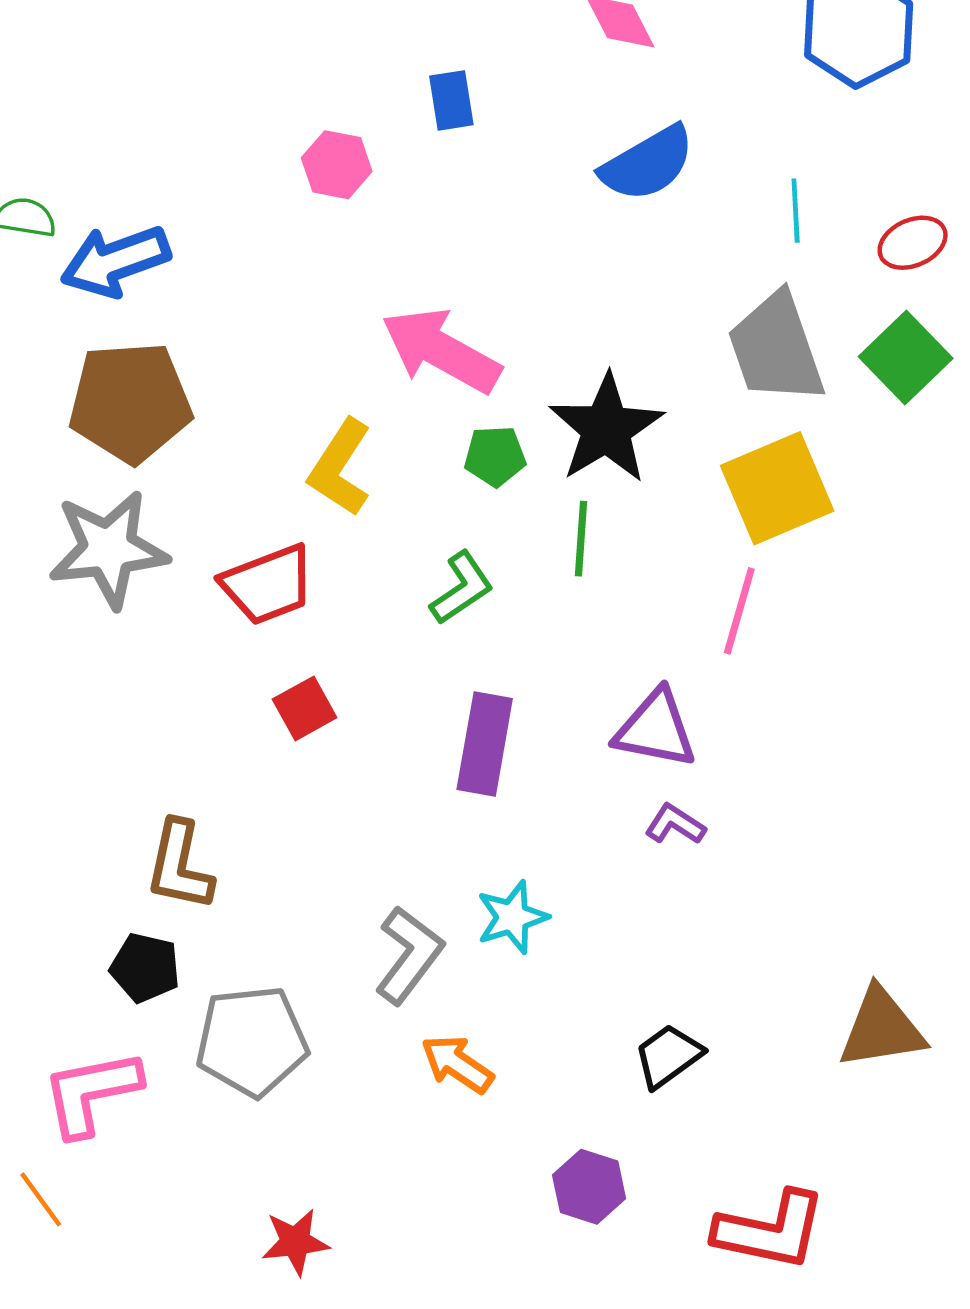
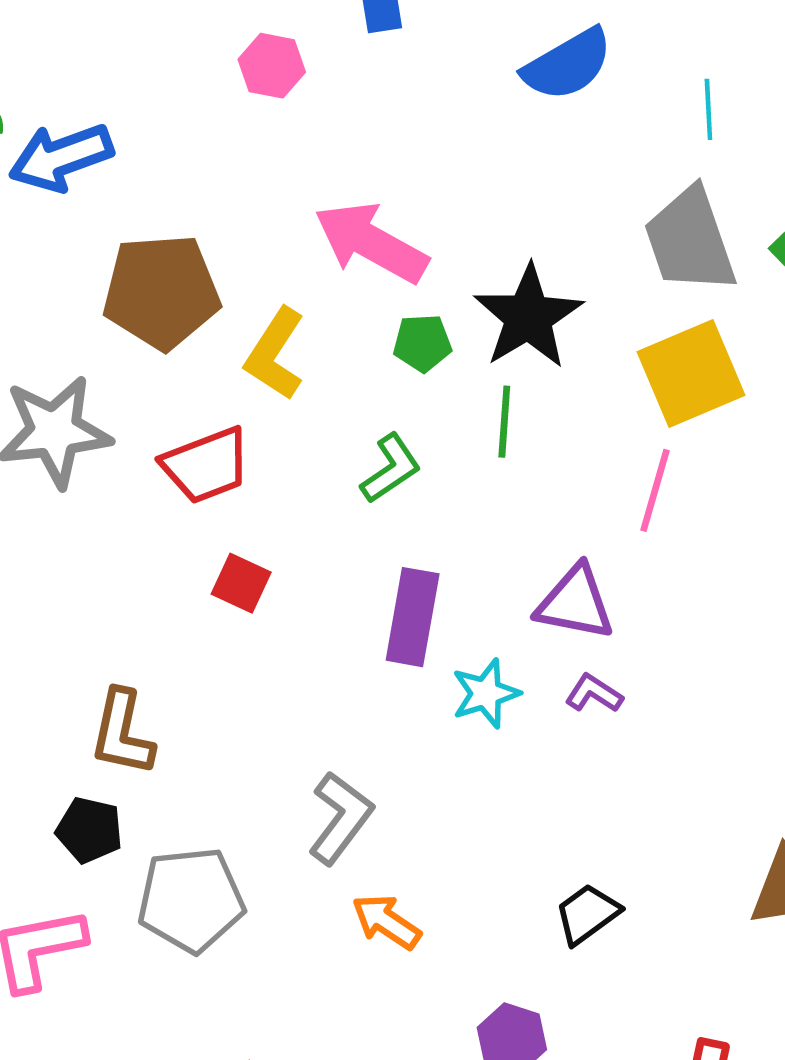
brown pentagon: (130, 402) -> (161, 292), moved
red square: (305, 708) -> (241, 583), turned -36
cyan star: (512, 917) -> (486, 693), moved

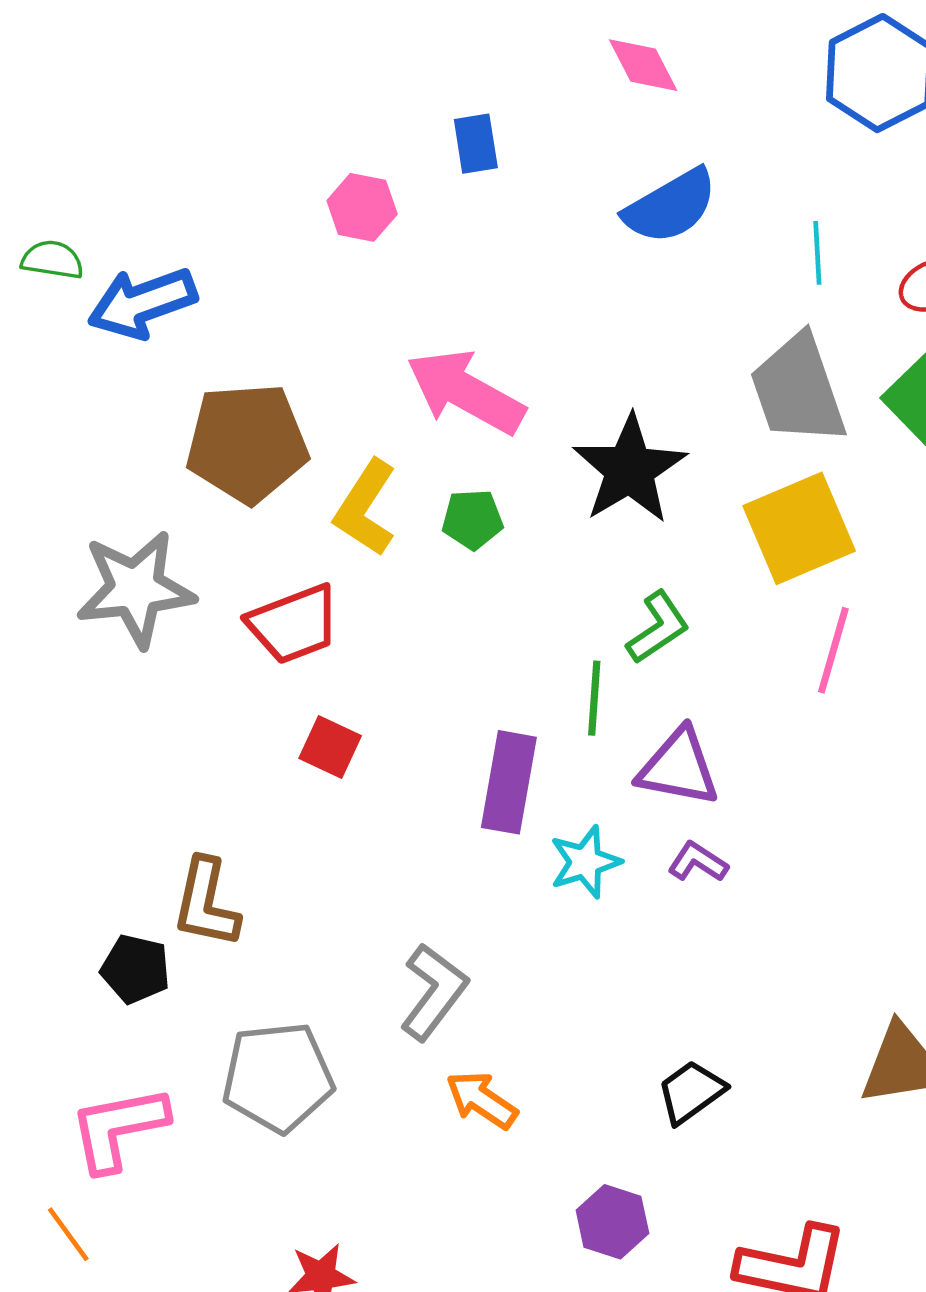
green pentagon: (422, 343) -> (472, 519), moved
green line: (504, 422) -> (594, 698), moved
green L-shape: (391, 469) -> (658, 627), moved
pink line: (655, 490) -> (833, 650), moved
black pentagon: (89, 830) -> (135, 969), moved

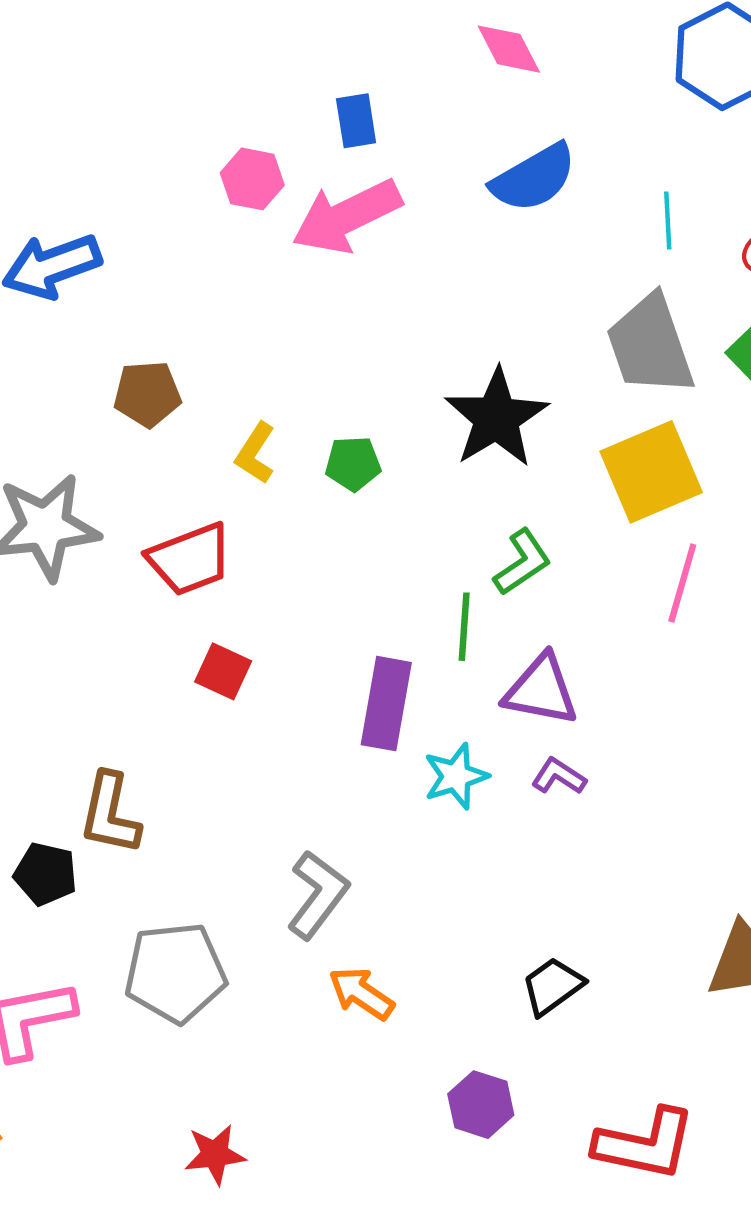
pink arrow: (466, 392) -> (347, 216), moved, turned -55
brown pentagon: (247, 443) -> (147, 394), size x0.6
yellow L-shape: (365, 508) -> (255, 453), size x0.7

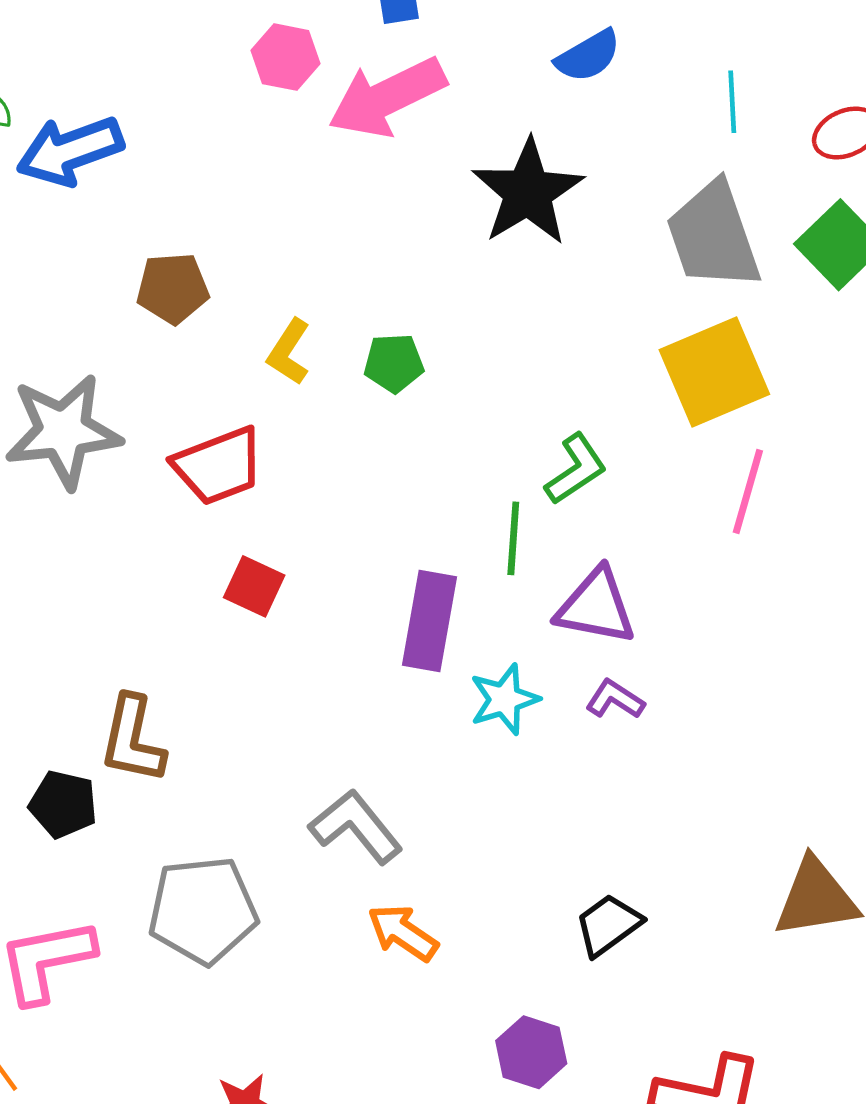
blue semicircle: (534, 178) -> (588, 56), size x0.7
black star: (496, 418) -> (528, 192), moved
gray L-shape: (318, 895) -> (356, 827), turned -76

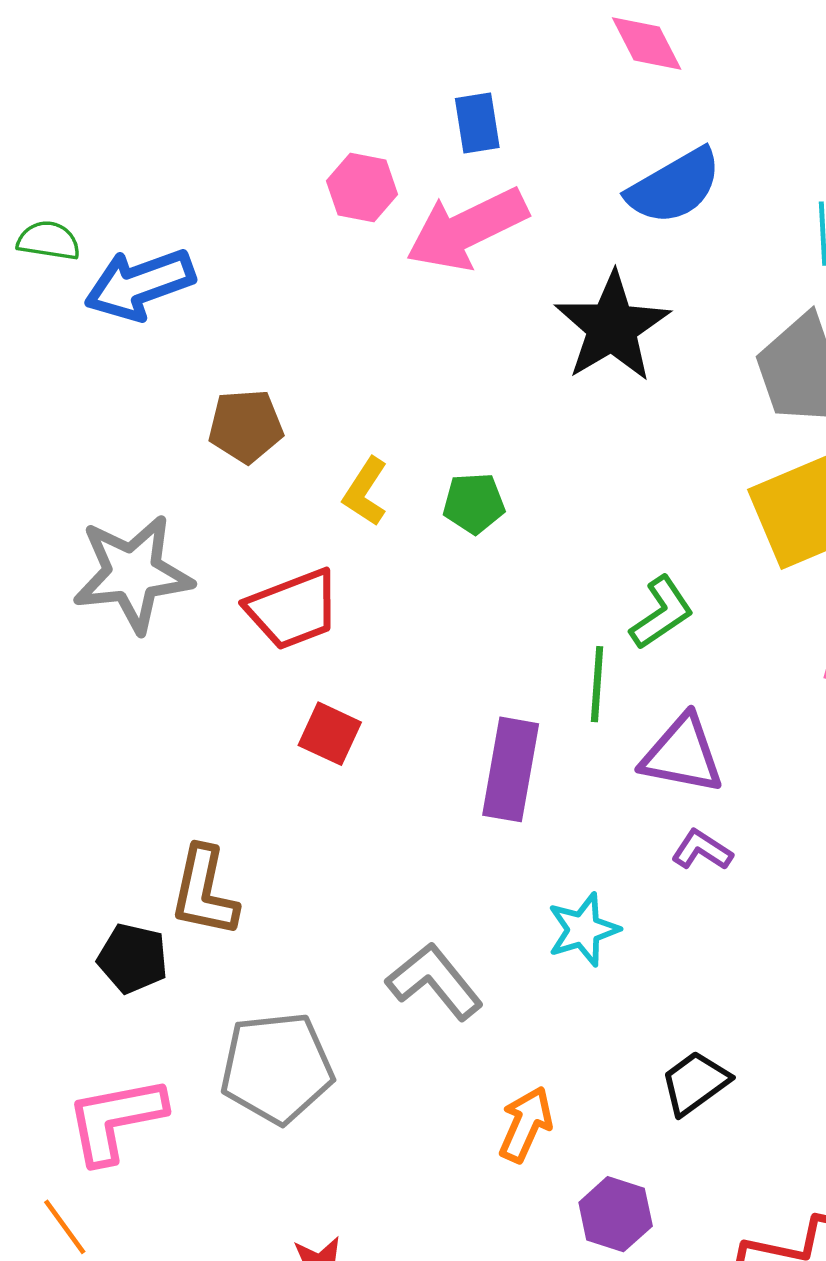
blue semicircle: (588, 56) -> (674, 186), size x1.4
cyan star: (504, 699) -> (583, 930), moved
orange arrow: (403, 933) -> (526, 1124), moved, turned 80

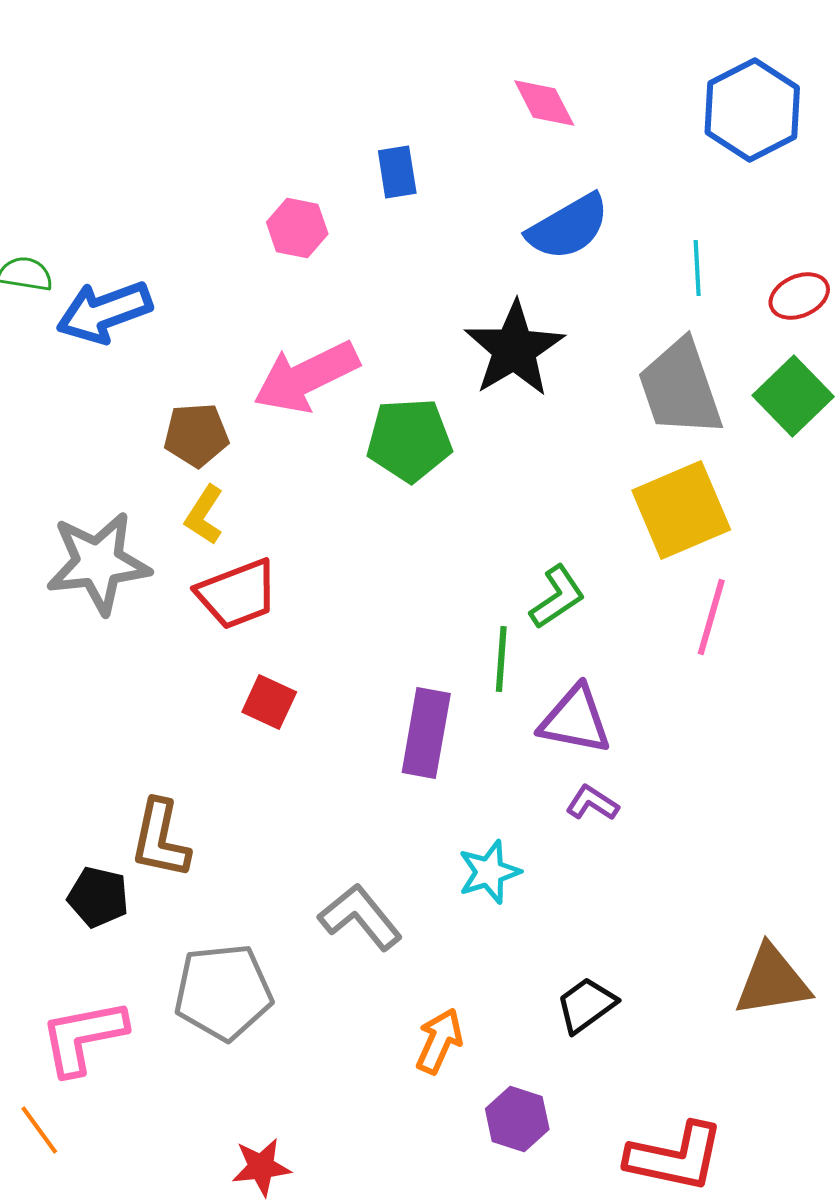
pink arrow: (467, 229) -> (306, 377), moved
yellow L-shape: (365, 492) -> (204, 515), moved
green pentagon: (474, 503) -> (409, 440), moved, size x1.6

